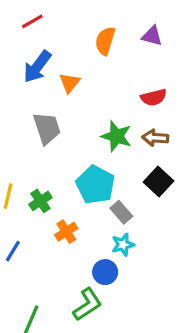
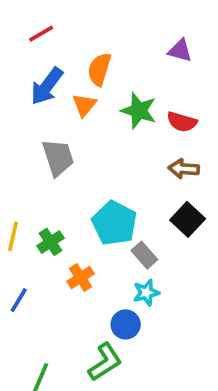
orange semicircle: (105, 41) -> (99, 69), moved
red semicircle: (154, 97) -> (182, 122), turned 30
green star: (116, 136) -> (139, 111), moved

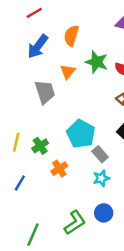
orange triangle: (84, 105) -> (68, 72), moved
blue circle: (126, 324) -> (104, 213), moved

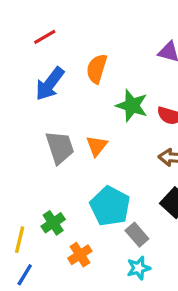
orange triangle: (68, 72) -> (97, 146), moved
yellow line: (16, 142) -> (20, 240), moved

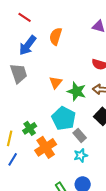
red line: (45, 37) -> (25, 17), turned 64
green star: (132, 106) -> (77, 91), moved
gray trapezoid: (60, 147) -> (19, 73), moved
orange cross: (80, 255) -> (46, 147), size x1.5

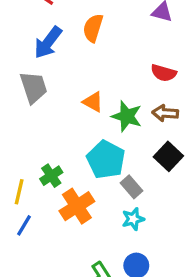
orange triangle: (56, 82) -> (93, 102), turned -40

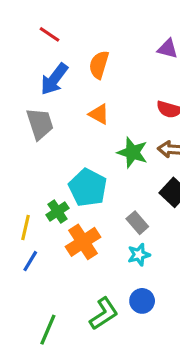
orange triangle: (93, 102) -> (99, 114), moved
cyan pentagon: (106, 160) -> (88, 188), moved

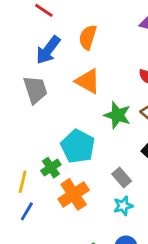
orange triangle: (99, 114) -> (88, 81), size x1.4

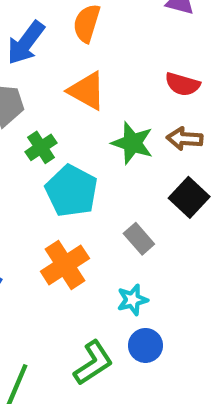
green cross: (51, 168) -> (41, 147), moved
cyan star: (123, 206) -> (132, 300), moved

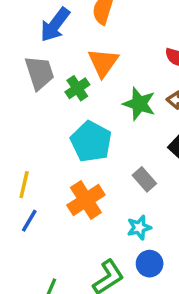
orange triangle: (87, 91) -> (103, 63), turned 36
green cross: (41, 147) -> (77, 88), moved

